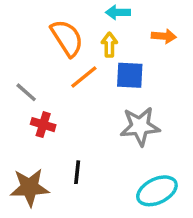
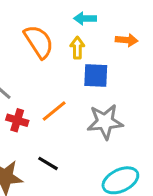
orange line: (84, 77) -> (54, 111), moved
black line: (77, 172) -> (48, 163), turned -65

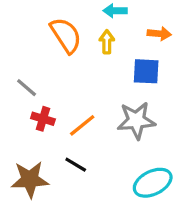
blue square: (96, 76) -> (146, 71), moved
orange line: (54, 111) -> (82, 125), moved

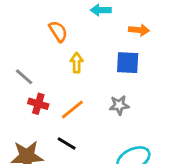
orange semicircle: (66, 35) -> (58, 31), size x0.7
yellow arrow: (107, 42) -> (77, 63), moved
gray star: (136, 120) -> (119, 105), size x0.6

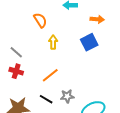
blue square: (128, 63) -> (89, 42), turned -30
red cross: (38, 104) -> (16, 71), moved
gray star: (119, 105) -> (67, 96), moved

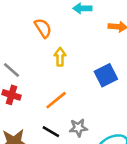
blue square: (89, 42) -> (106, 75), moved

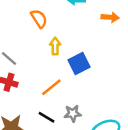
blue square: (106, 75) -> (79, 64), moved

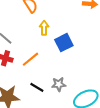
orange line: (51, 87) -> (31, 59), moved

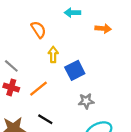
gray star: (59, 84) -> (86, 101), moved

